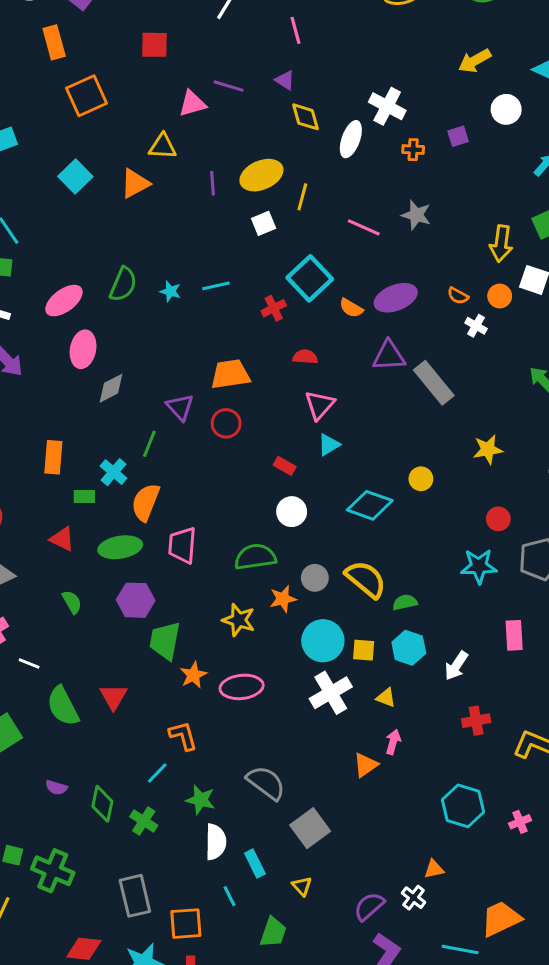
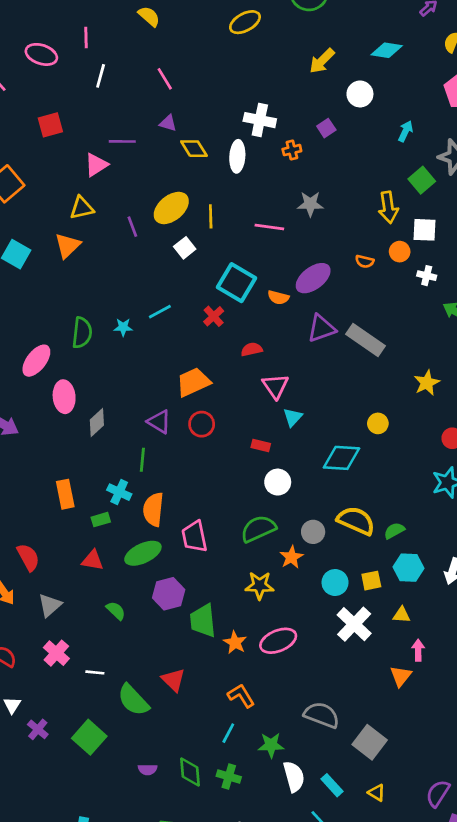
white cross: (476, 326) -> (427, 276), moved
cyan circle: (323, 641) -> (335, 582), size x0.7

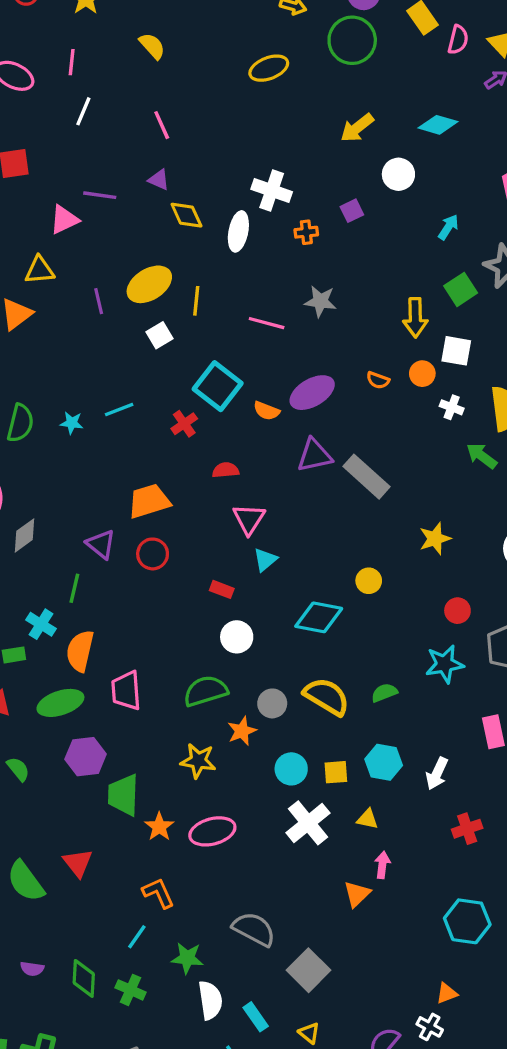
green semicircle: (394, 531) -> (384, 693), moved

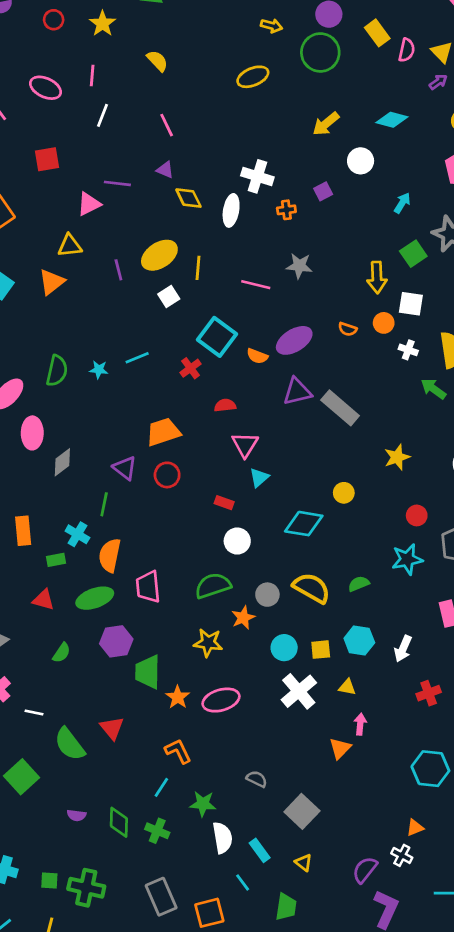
green semicircle: (18, 769) -> (62, 653), turned 75
gray semicircle: (254, 929) -> (257, 779), size x0.6

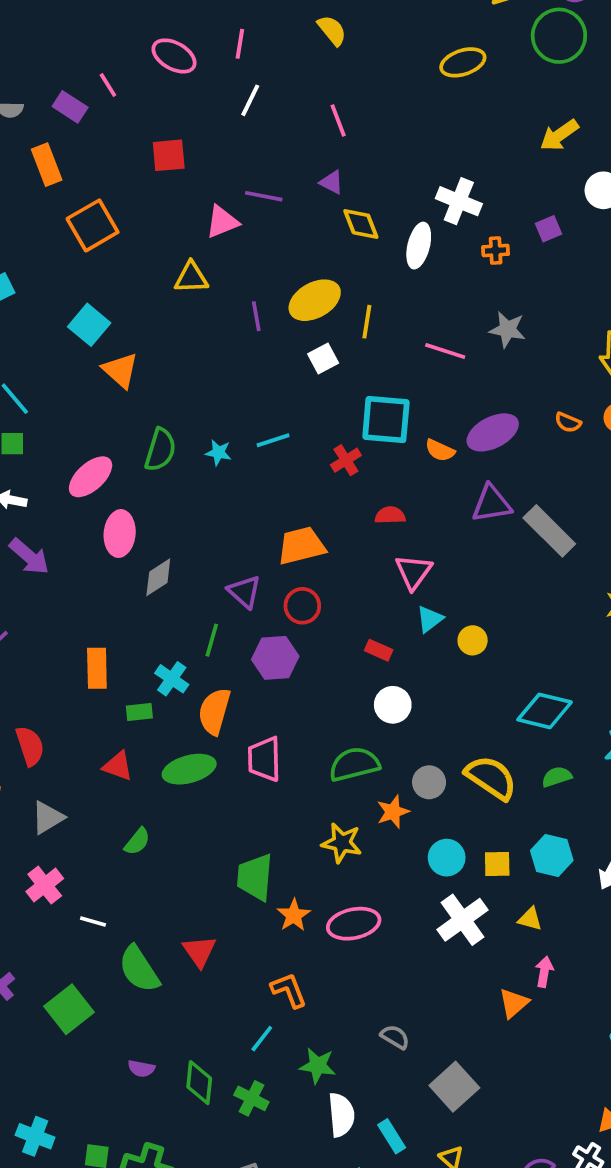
orange triangle: (52, 282) -> (120, 370), moved, turned -44
cyan square: (217, 337) -> (386, 420), turned -36
yellow circle: (344, 493) -> (473, 640), moved
cyan diamond: (304, 524) -> (545, 711), moved
purple hexagon: (116, 641) -> (275, 658), moved

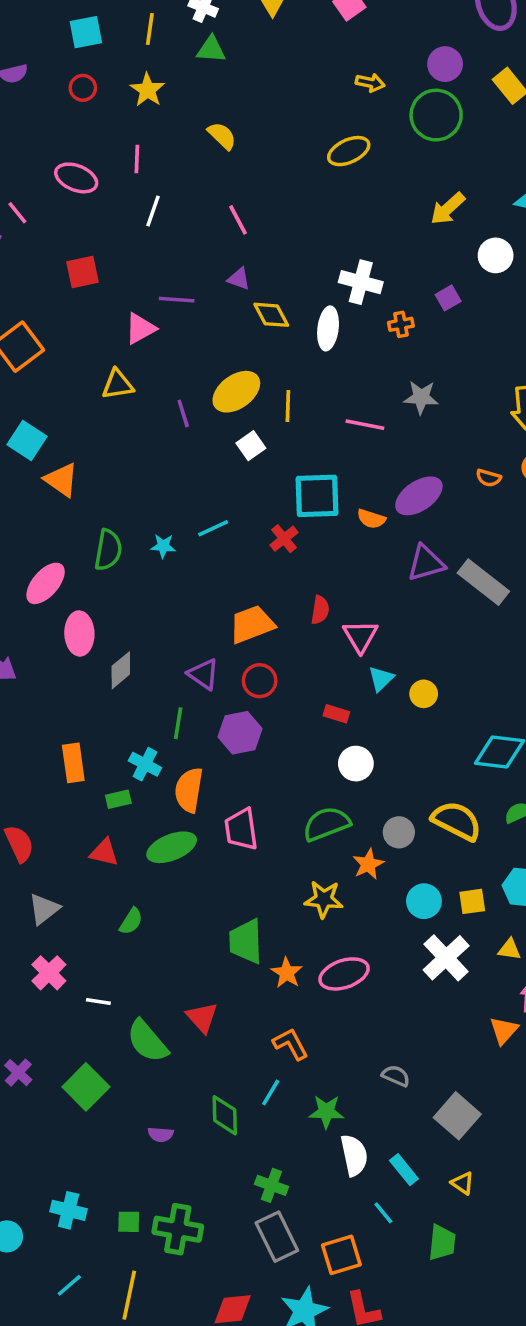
red semicircle: (390, 515) -> (320, 610), moved, turned 108
green diamond: (199, 1083) -> (225, 1115), moved
green cross: (251, 1098) -> (271, 1185), moved

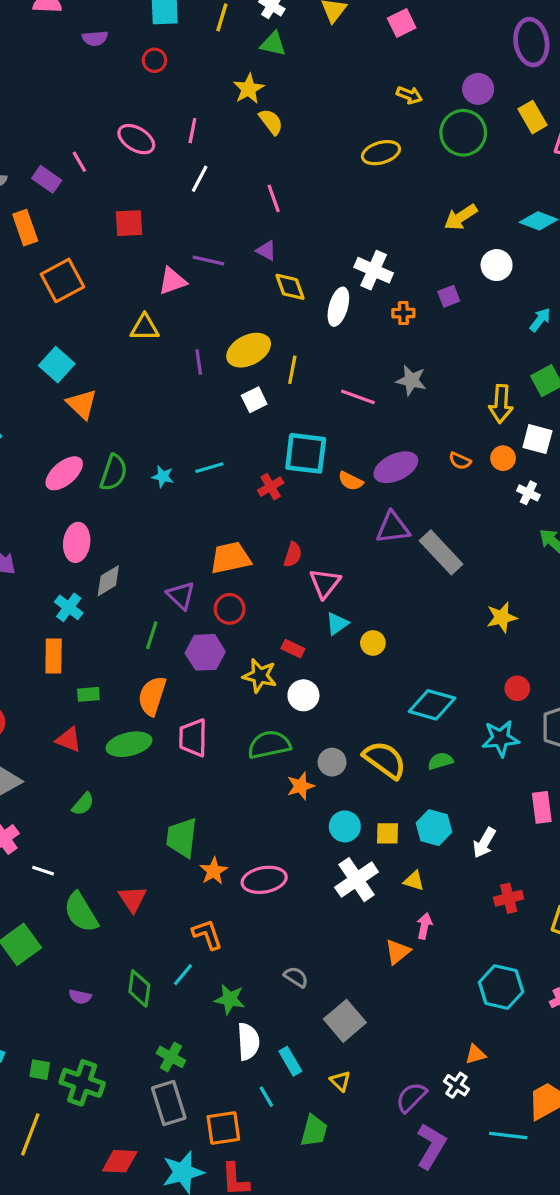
yellow star: (147, 90) -> (249, 89), moved
pink ellipse: (46, 583) -> (64, 473), moved
cyan cross: (145, 764) -> (69, 607), moved
yellow star: (324, 899) -> (260, 676), moved

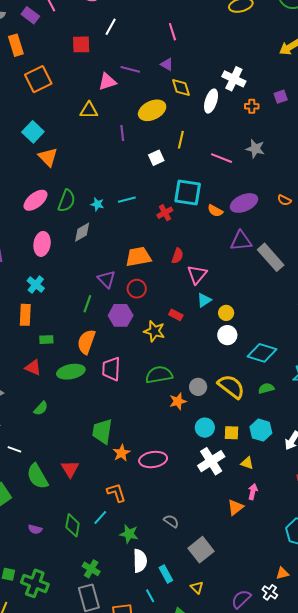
white line: (200, 179) -> (111, 27), moved
yellow ellipse: (249, 350) -> (152, 110), moved
gray diamond: (108, 581) -> (82, 232), moved
white circle: (303, 695) -> (227, 335), moved

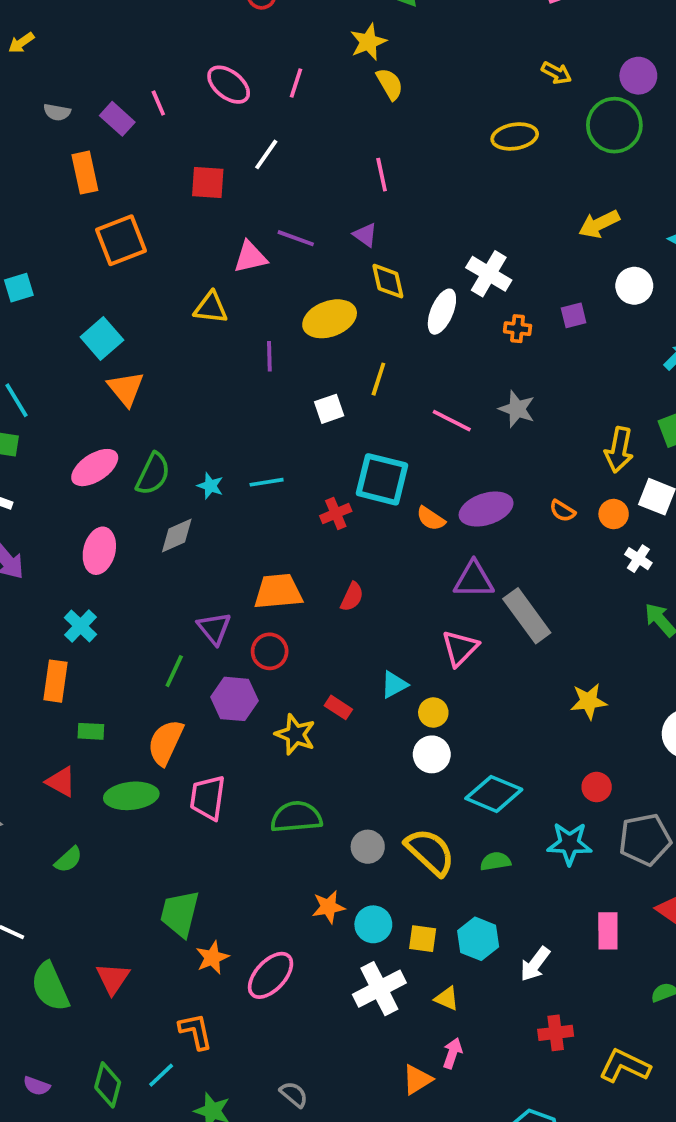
pink triangle: (197, 274) -> (460, 648), moved
orange star: (178, 401) -> (328, 907), moved
pink ellipse: (153, 460) -> (271, 975), turned -44

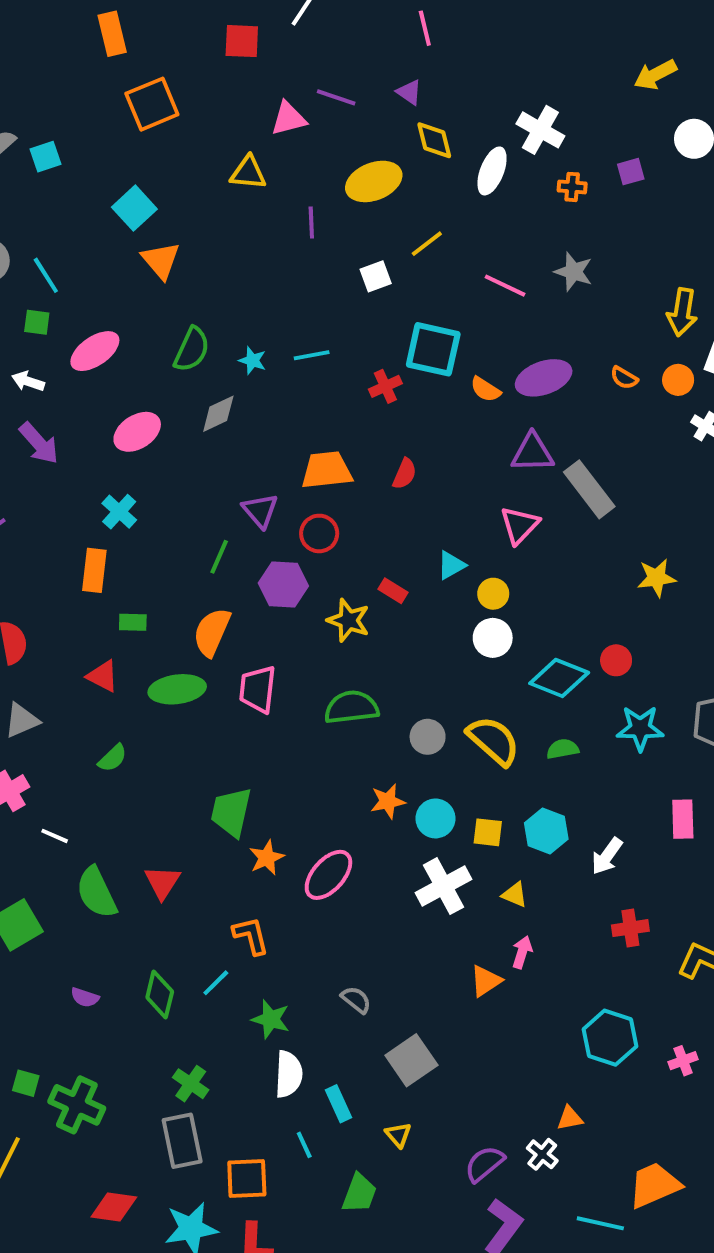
yellow line: (378, 379) -> (427, 244), turned 36
pink ellipse: (95, 468) -> (95, 351), moved
pink ellipse: (99, 551) -> (137, 432), turned 45
red circle: (597, 787) -> (616, 660), moved

